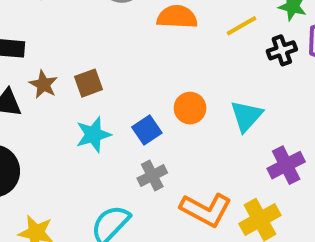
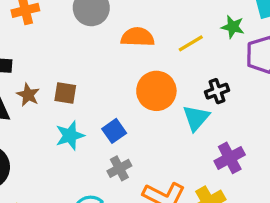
black cross: (282, 50) -> (217, 91), moved
brown square: (89, 83) -> (65, 93), turned 30
orange circle: (190, 108) -> (156, 91), moved, size x1.5

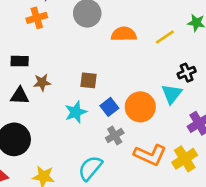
orange circle: (156, 91) -> (140, 107), moved
brown square: (65, 93) -> (88, 80), moved
brown star: (28, 95) -> (42, 82), turned -30

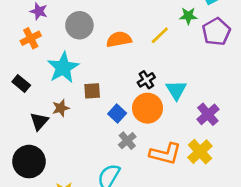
black rectangle: (20, 61) -> (21, 84), turned 48
black cross: (187, 73) -> (146, 80), moved
brown star: (42, 82) -> (61, 108), moved
black triangle: (20, 96) -> (39, 121), moved, turned -42
cyan star: (76, 112) -> (63, 68), moved, size x1.4

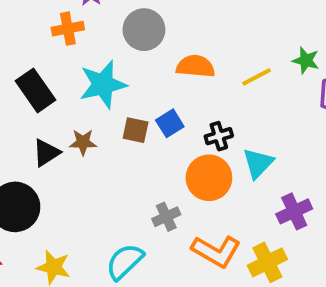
black rectangle: (21, 84) -> (36, 90), size x1.5
blue square: (117, 113) -> (170, 123), moved

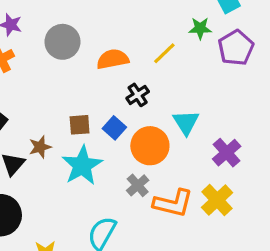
cyan star: (103, 84) -> (82, 165), moved
blue square: (170, 123) -> (114, 128), moved
black cross: (219, 136) -> (138, 95), moved
gray cross: (166, 217) -> (138, 185), moved

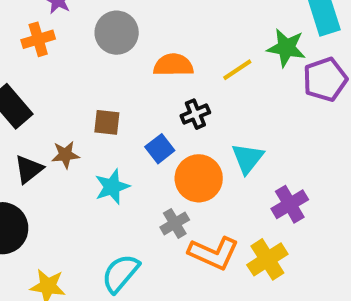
green star: (200, 28) -> (286, 48), size x1.4
brown square: (80, 125) -> (107, 122), moved
cyan star: (82, 165) -> (112, 187), size x0.7

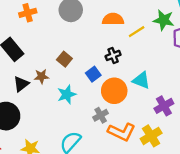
orange semicircle: (173, 65) -> (113, 19), moved
brown square: (107, 122) -> (64, 59), turned 32
cyan triangle: (248, 158) -> (141, 80), turned -48

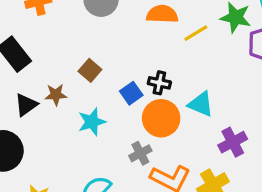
black cross: (113, 55) -> (159, 83), moved, turned 32

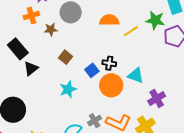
brown star: (56, 95) -> (51, 29), moved
black triangle: (26, 105) -> (31, 69), moved
gray cross: (140, 153) -> (95, 121), moved

